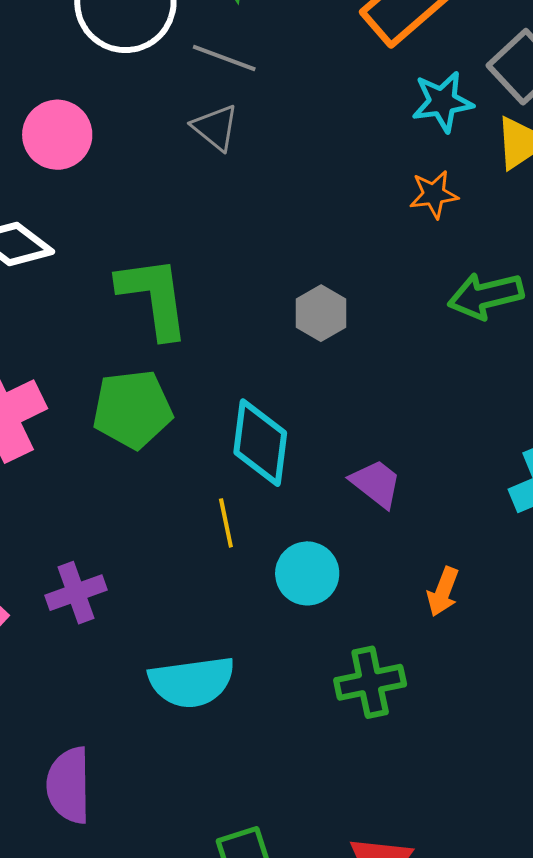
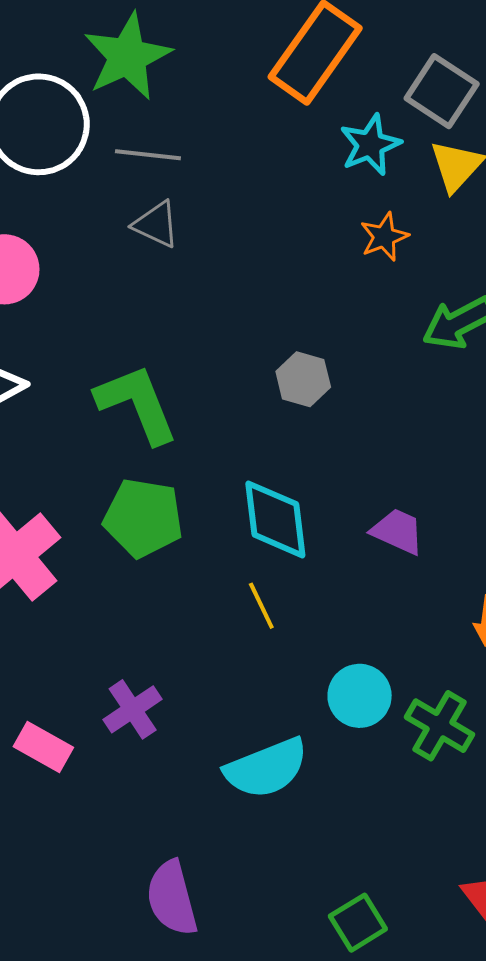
green pentagon: (132, 409) -> (143, 518), turned 30
cyan circle: (307, 573) -> (360, 696), moved
green cross: (370, 682) -> (440, 726), turned -34

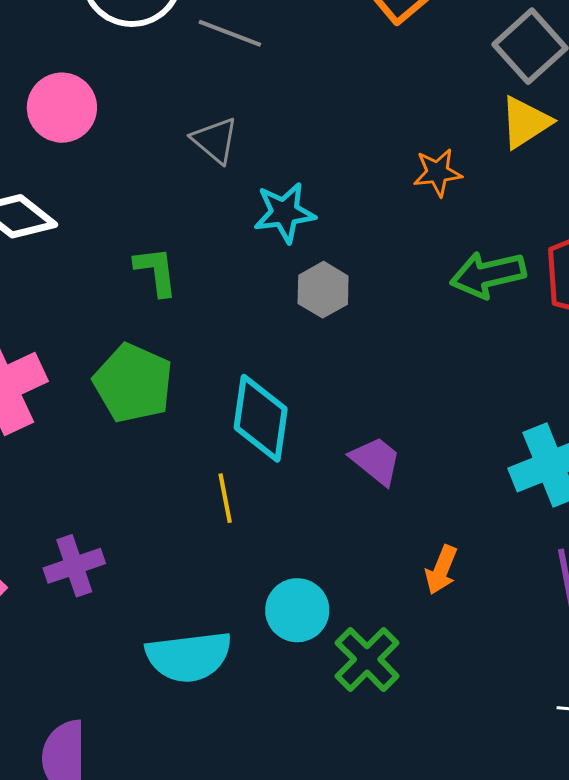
cyan star: (370, 145) -> (284, 213), moved
gray triangle: (156, 224) -> (215, 140), moved
green L-shape: (137, 404) -> (156, 271), size x0.6

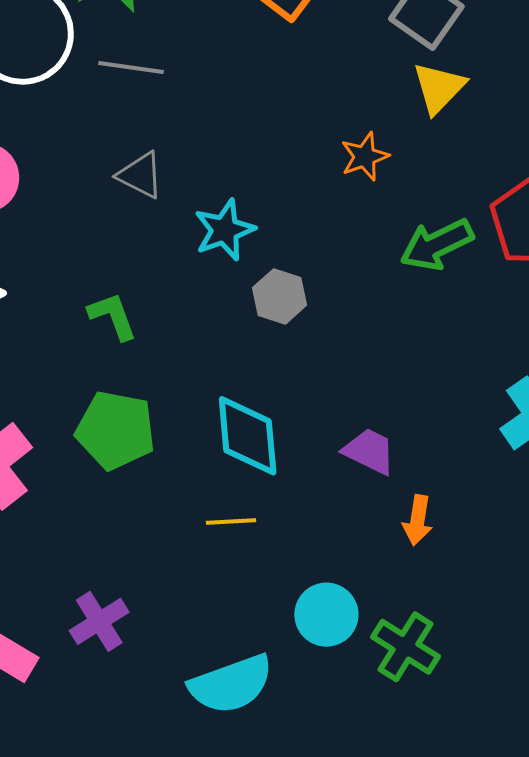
yellow line: (225, 498) -> (231, 522), turned -69
orange arrow: (441, 570) -> (418, 520), moved

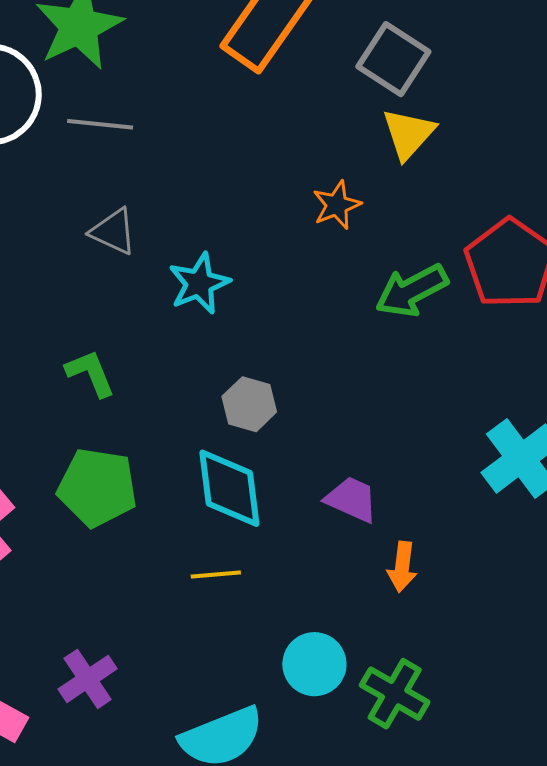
gray hexagon: (280, 296) -> (249, 404), moved

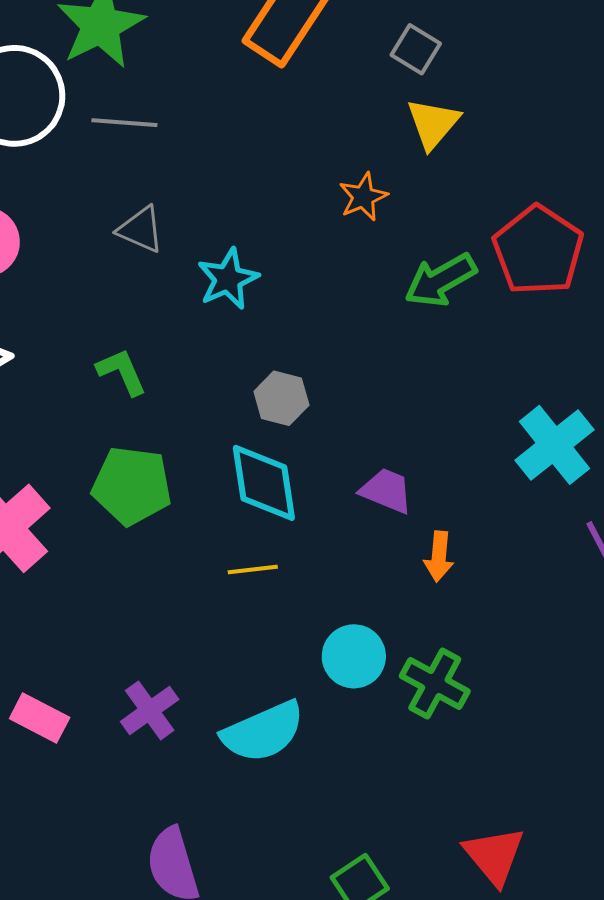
gray square: (393, 59) -> (416, 49), size x0.7
purple cross: (88, 679) -> (150, 710), moved

